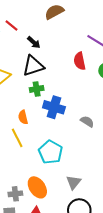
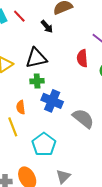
black arrow: (34, 42) -> (47, 26), moved
gray semicircle: (87, 122) -> (83, 118), size x1.6

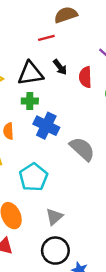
red line: (19, 16) -> (46, 38), moved, turned -64
black arrow: (47, 26) -> (60, 67), moved

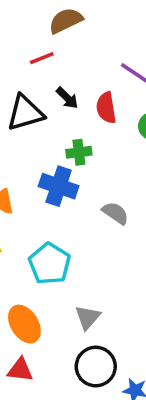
green cross: (30, 101) -> (79, 152), moved
gray semicircle: (82, 149) -> (115, 213), size x0.7

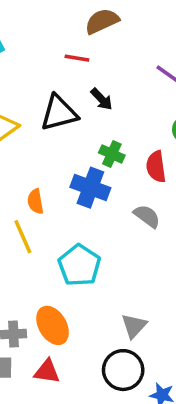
red line: (42, 58) -> (77, 58), turned 30
red semicircle: (106, 108) -> (156, 167), moved
green cross: (79, 152) -> (112, 154), turned 30
gray triangle: (88, 317) -> (134, 326), moved

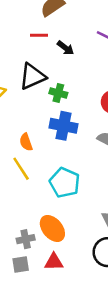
black arrow: (102, 99) -> (66, 48), moved
green cross: (112, 154) -> (58, 93), moved

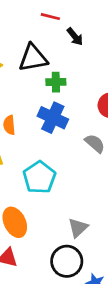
green cross: (58, 93) -> (56, 82), turned -30

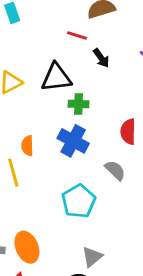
cyan pentagon: (39, 177) -> (79, 201), moved

